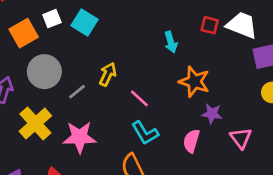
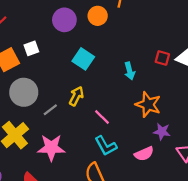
cyan square: (84, 23) -> (83, 59), moved
pink semicircle: (191, 141) -> (144, 154), turned -132

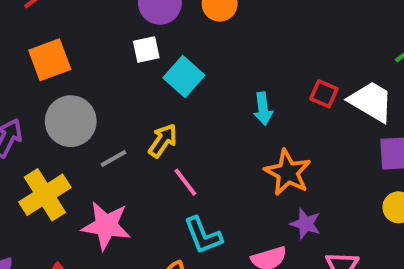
white square: (31, 48) -> (146, 50), moved
pink line: (102, 117) -> (185, 182), moved

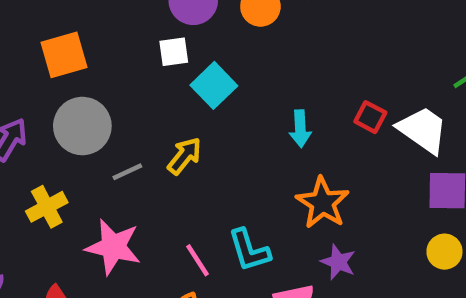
pink line: (185, 182) -> (198, 260), moved
yellow cross: (45, 195) -> (47, 207), size x0.7
cyan L-shape: (203, 235) -> (249, 250), moved

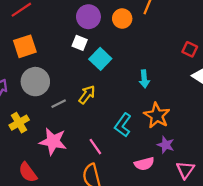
white square: (174, 52) -> (80, 43), turned 32
red square: (370, 117) -> (190, 49), moved
cyan L-shape: (249, 250) -> (123, 125), moved, turned 55

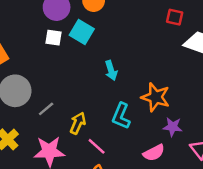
cyan square: (100, 59) -> (82, 32), moved
cyan arrow: (144, 79) -> (111, 70), moved
yellow arrow: (87, 95) -> (78, 123), moved

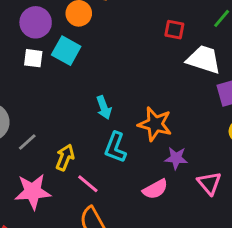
cyan arrow: (111, 70) -> (104, 108), moved

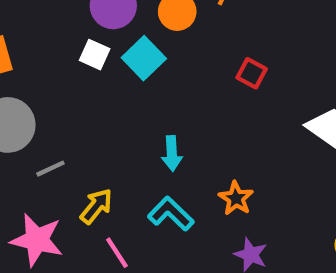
red square: (174, 30) -> (252, 73), moved
orange star: (155, 124) -> (236, 198), size x0.7
cyan L-shape: (115, 147) -> (171, 214), turned 96

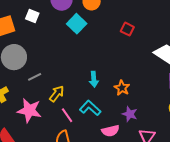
white square: (95, 55) -> (32, 16), moved
cyan arrow: (172, 153) -> (94, 79), moved
cyan L-shape: (171, 214) -> (90, 108), moved

